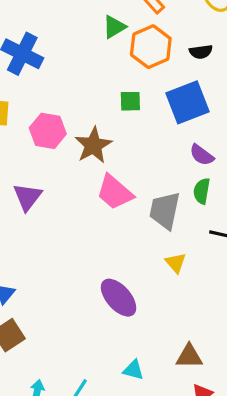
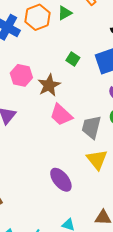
orange hexagon: (151, 47) -> (38, 17), moved
green square: (130, 101) -> (73, 59), turned 32
yellow triangle: (176, 263) -> (97, 160), size x1.6

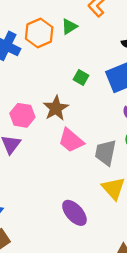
pink hexagon: (21, 75) -> (22, 115), moved

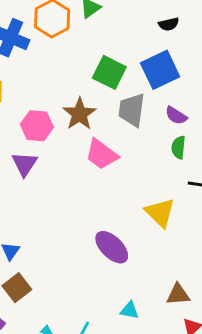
green square: (81, 78) -> (109, 72), size x1.6
gray trapezoid: (106, 153) -> (132, 110), moved

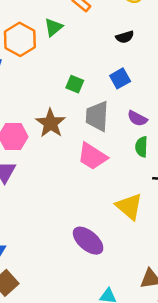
blue square: (160, 70) -> (120, 78), size x0.6
green square: (109, 72) -> (75, 84), size x0.6
pink trapezoid: (102, 154) -> (92, 156), moved

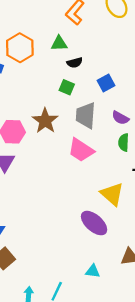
green triangle: (53, 27) -> (59, 43), moved, turned 36
black semicircle: (125, 37) -> (75, 63), moved
purple ellipse: (88, 241) -> (94, 223), moved

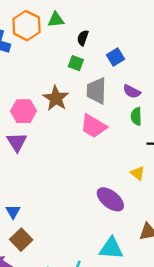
green triangle: (59, 43) -> (56, 20), moved
black semicircle: (75, 63) -> (83, 38), turned 128
yellow triangle: (112, 194) -> (138, 173), moved, size x0.6
cyan triangle: (93, 271) -> (111, 248), size x1.6

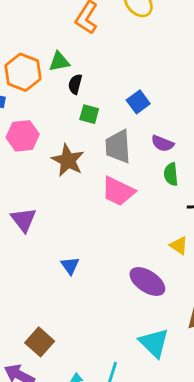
black semicircle: (83, 38) -> (75, 84), moved
pink hexagon: (23, 111) -> (23, 136), moved
blue triangle: (13, 212) -> (70, 266), moved
cyan triangle: (111, 248) -> (154, 343), turned 45

